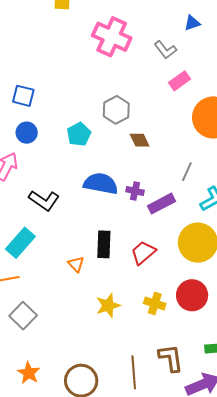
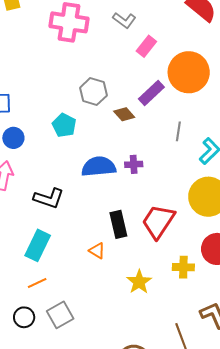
purple rectangle: (162, 204) -> (151, 93), moved
red trapezoid: (143, 253) -> (158, 221), size x1.4
gray square: (23, 316) -> (60, 315), turned 32

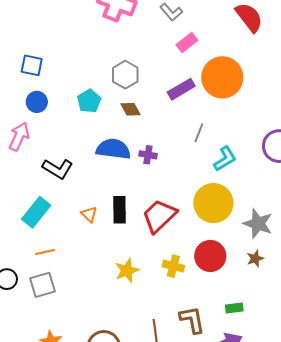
brown diamond: (124, 114) -> (131, 109), moved
orange triangle: (97, 251) -> (89, 214), moved
orange line: (37, 283) -> (45, 252), moved

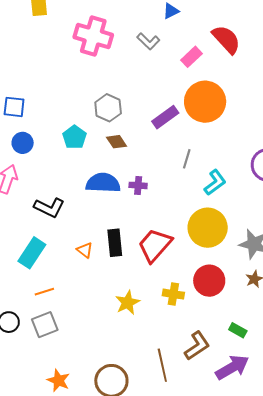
pink rectangle: (187, 42) -> (191, 57), moved
green rectangle: (234, 308) -> (238, 330), turned 42
brown L-shape: (192, 320) -> (197, 346), turned 72

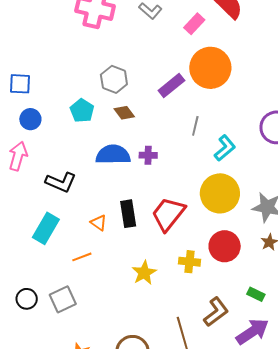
orange line: (44, 292) -> (82, 257), moved

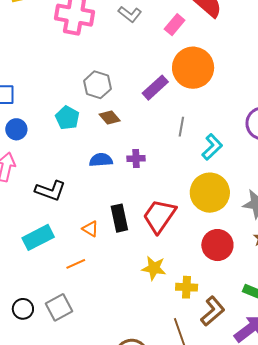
blue semicircle: (113, 155) -> (101, 160), size x0.7
cyan rectangle: (46, 228) -> (38, 237), turned 36
yellow cross: (189, 262) -> (187, 287), moved
yellow star: (144, 273) -> (154, 268), moved, turned -30

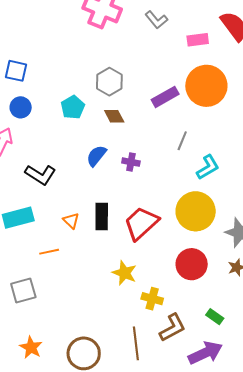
pink rectangle: (175, 25) -> (198, 40), turned 30
blue semicircle: (101, 160) -> (96, 156), turned -60

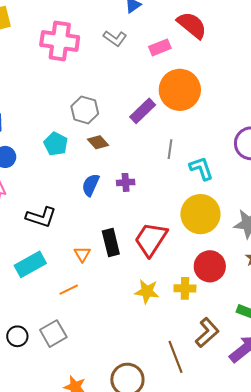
cyan L-shape: (208, 167) -> (201, 168), turned -64
orange triangle: (71, 221) -> (82, 254), turned 30
yellow cross: (152, 299) -> (185, 288), moved

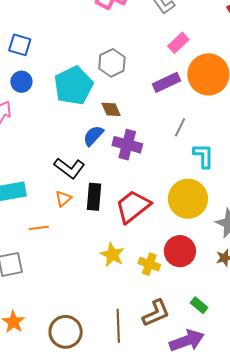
pink rectangle: (160, 47) -> (178, 43), moved, turned -40
brown diamond: (98, 142) -> (111, 109), moved
cyan pentagon: (56, 144) -> (74, 86), size x1.6
purple cross: (126, 182) -> (127, 145), size x1.6
black L-shape: (41, 217) -> (69, 168), moved

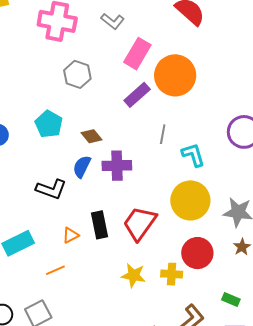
pink rectangle: (178, 43) -> (137, 54), size x1.4
gray hexagon: (112, 63) -> (77, 74), moved
cyan pentagon: (74, 86) -> (49, 124), size x0.7
black L-shape: (69, 168) -> (51, 189), moved
orange triangle: (63, 199) -> (71, 235), turned 30

